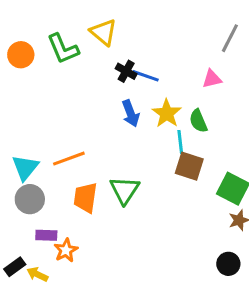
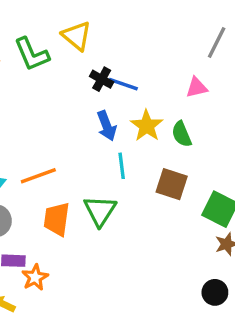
cyan line: (180, 142) -> (122, 166), moved

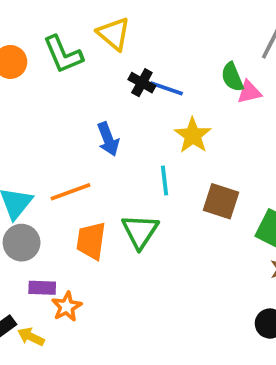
blue arrow: (107, 126) -> (108, 139), moved
green semicircle: (182, 134) -> (232, 77), moved

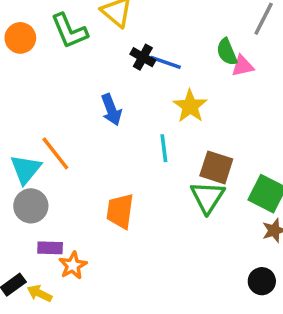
orange line: (70, 192) -> (55, 153), moved, turned 72
green triangle: (140, 231) -> (208, 197), moved
orange trapezoid: (91, 241) -> (120, 211), moved

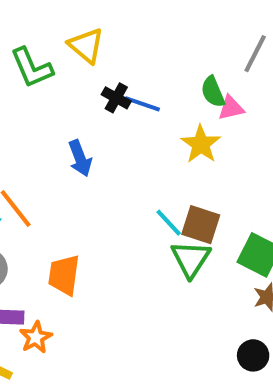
yellow star: (190, 106) -> (201, 144), moved
cyan line: (164, 148) -> (169, 223), moved, turned -36
orange trapezoid: (120, 211) -> (64, 275), moved

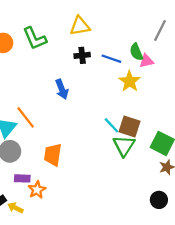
yellow triangle: (86, 46) -> (80, 26), moved, turned -50
black cross: (116, 98) -> (82, 55), turned -35
blue line: (142, 104) -> (111, 59), moved

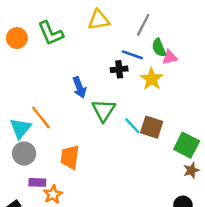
gray line: (160, 30) -> (143, 25), moved
black cross: (82, 55) -> (119, 69), moved
green triangle: (124, 146) -> (103, 110), moved

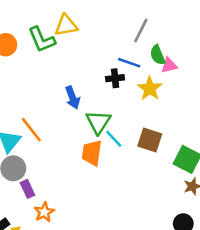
yellow triangle: (99, 20) -> (66, 25), moved
cyan line: (132, 126) -> (114, 139), moved
orange trapezoid: (70, 157) -> (92, 153), moved
purple rectangle: (37, 182) -> (27, 189), moved, turned 63

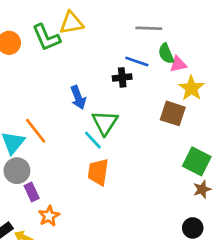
gray line: (141, 31) -> (149, 28), turned 65
yellow star: (150, 88) -> (191, 88), moved
cyan line: (114, 139) -> (93, 140), moved
brown square: (150, 140) -> (173, 113), moved
orange trapezoid: (92, 153) -> (98, 172), moved

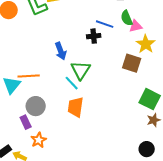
orange line: (36, 131) -> (29, 76), turned -55
gray circle: (17, 171) -> (36, 106), moved

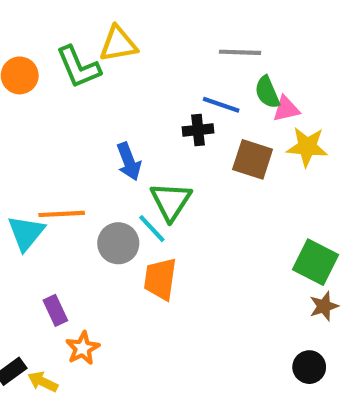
yellow star: (146, 44) -> (307, 147), turned -30
brown square: (132, 63) -> (253, 159), moved
gray circle: (36, 106) -> (118, 243), moved

